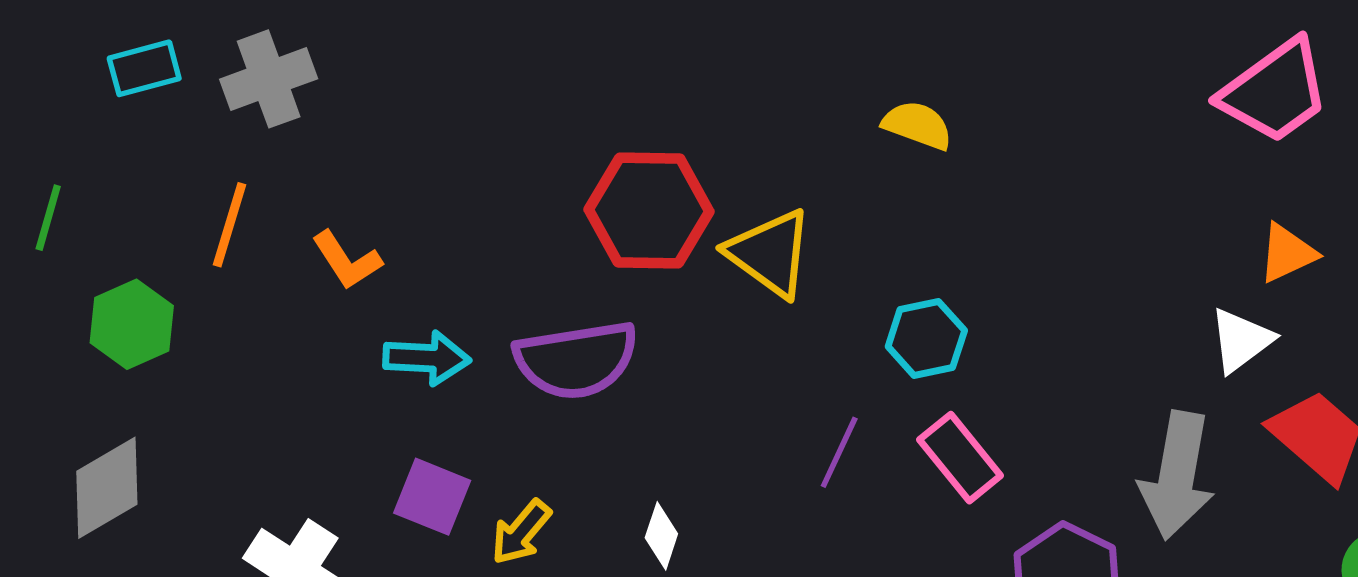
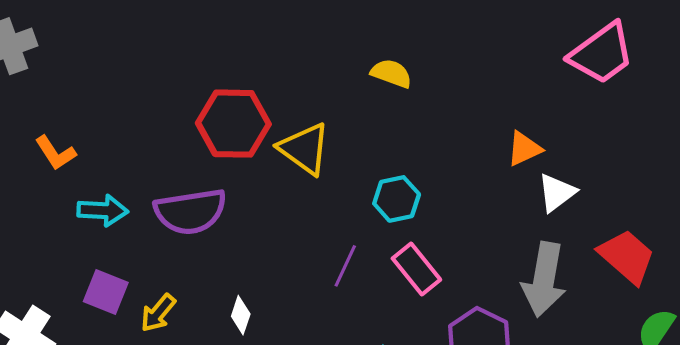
orange triangle: (1287, 253) -> (524, 149), moved
white triangle: (1241, 340) -> (557, 193), moved

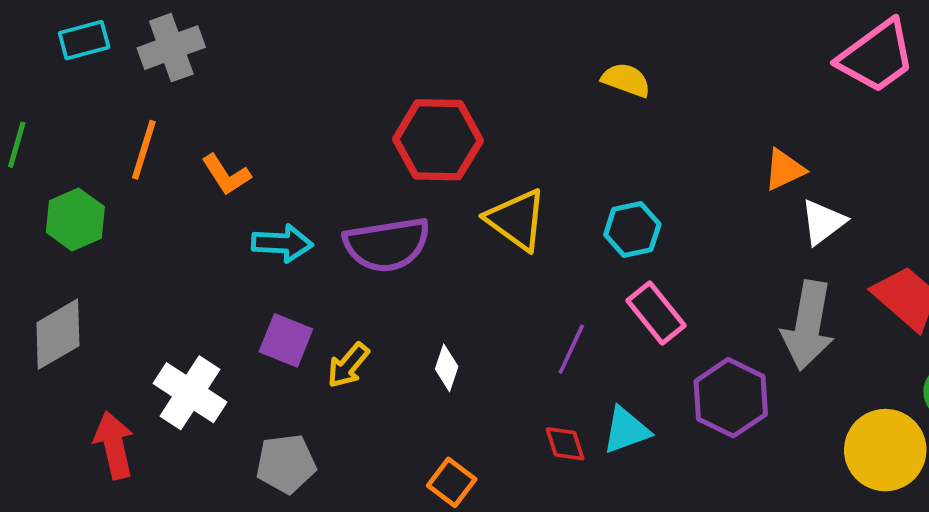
yellow triangle: (304, 149) -> (516, 220), moved
purple line: (345, 266) -> (571, 349), moved

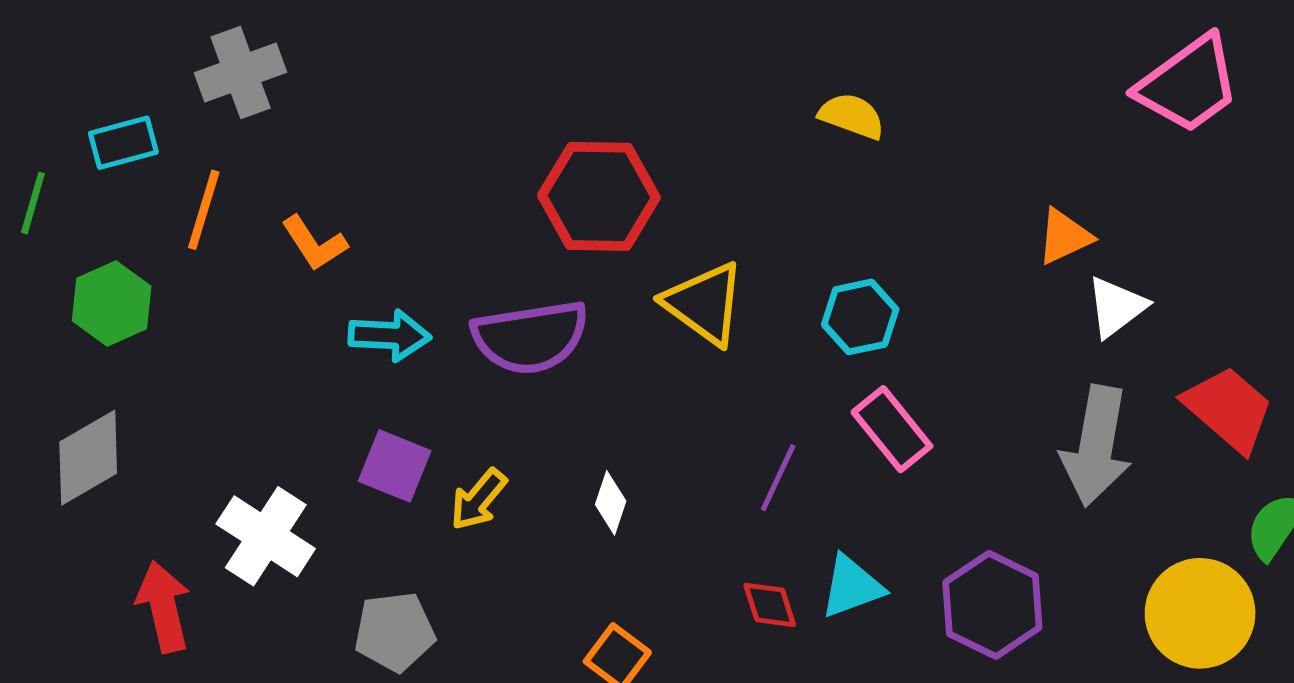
cyan rectangle: (84, 40) -> (123, 143), moved
purple hexagon: (731, 398) -> (992, 605), moved

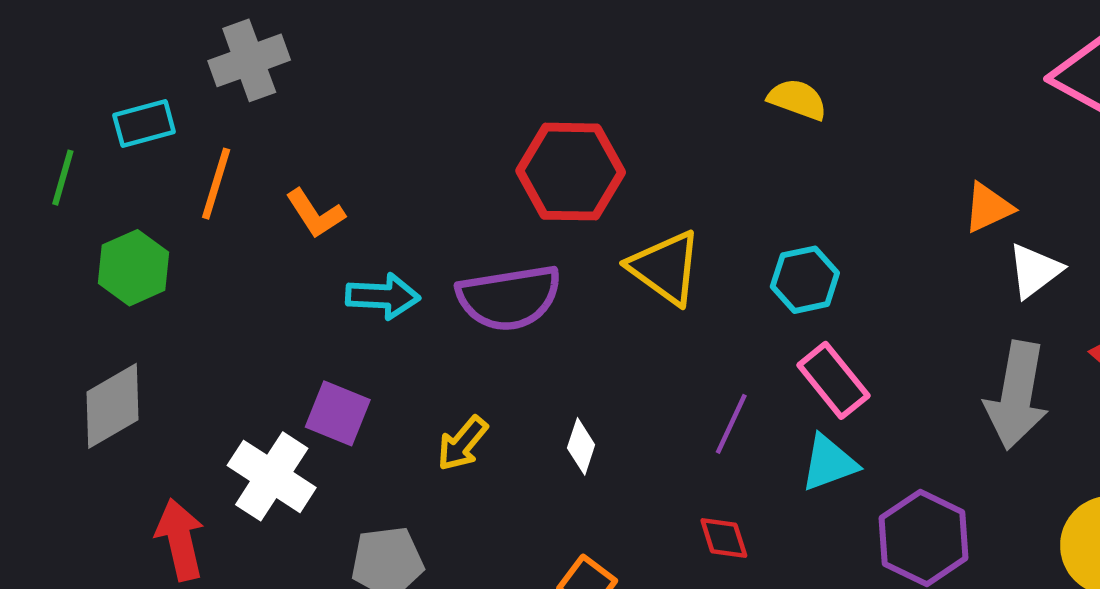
purple square: (395, 466) -> (338, 413), moved
cyan triangle: (852, 587) -> (829, 463), moved

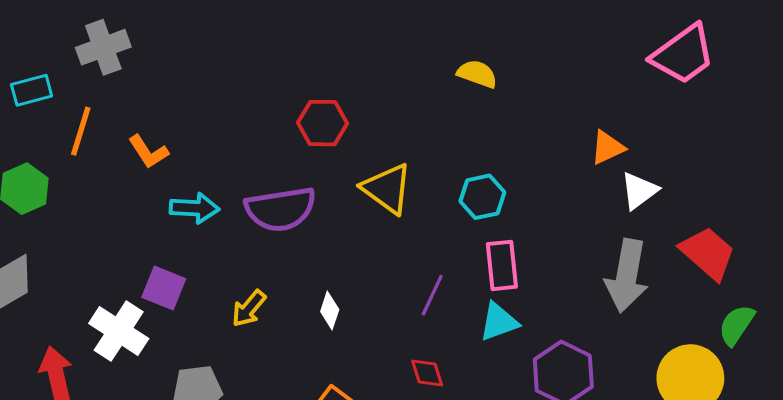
red hexagon: (571, 172) -> (323, 123), size x0.7
pink rectangle: (833, 380) -> (502, 265), turned 33

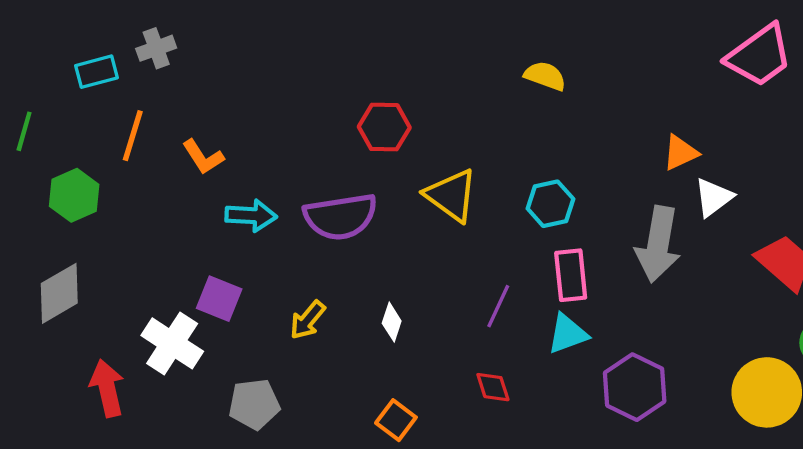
gray cross: (103, 47) -> (156, 48), size x0.7
cyan rectangle: (32, 90) -> (97, 72), moved
gray arrow: (627, 276) -> (658, 244), moved

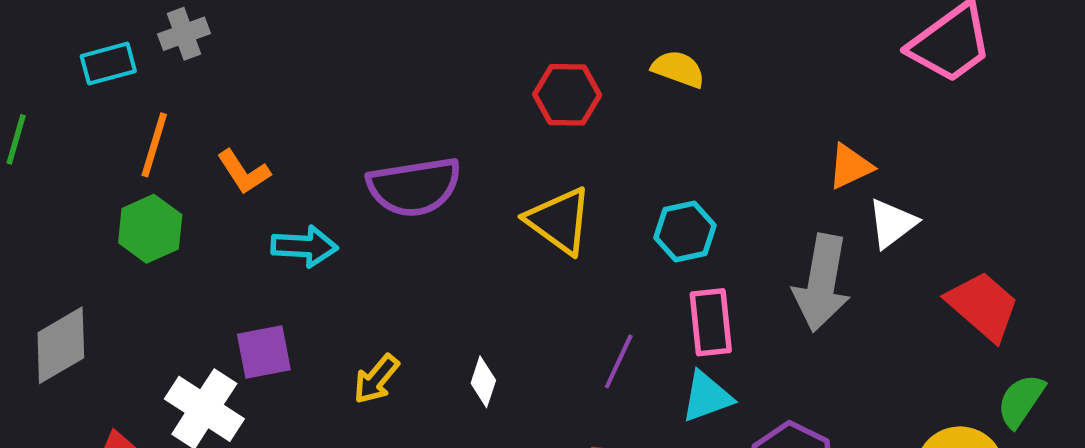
red hexagon: (384, 127) -> (567, 95), moved
green hexagon: (74, 195) -> (150, 229), moved
purple semicircle: (341, 217) -> (414, 187), moved
purple square: (219, 299) -> (264, 352), turned -33

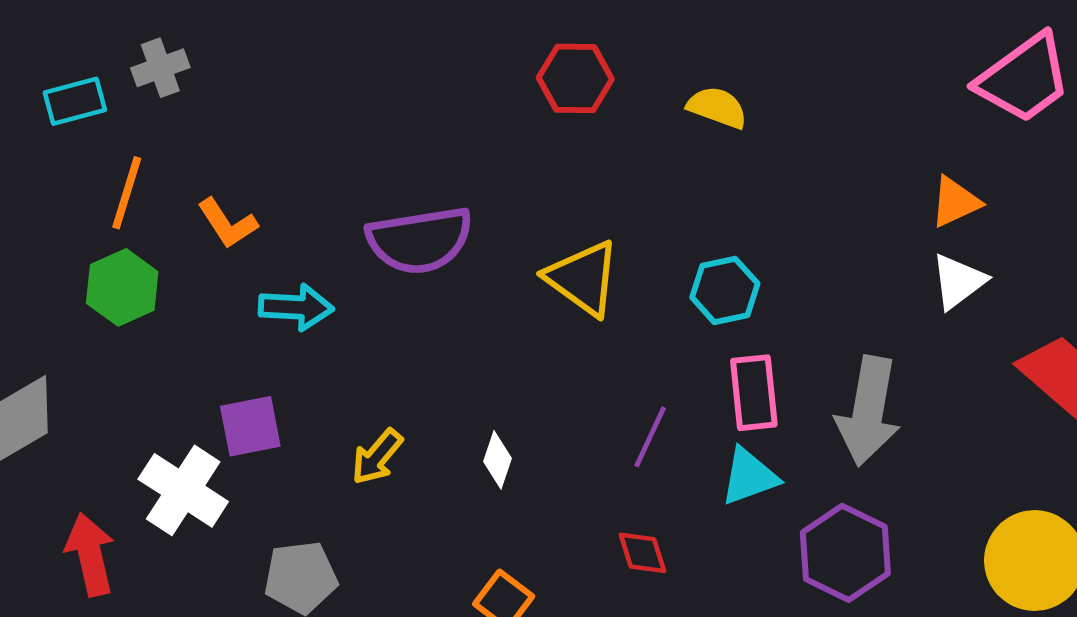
red hexagon: (567, 95) -> (575, 78), moved
orange triangle: (850, 166) -> (955, 202), moved
gray arrow: (822, 283) -> (868, 411), moved

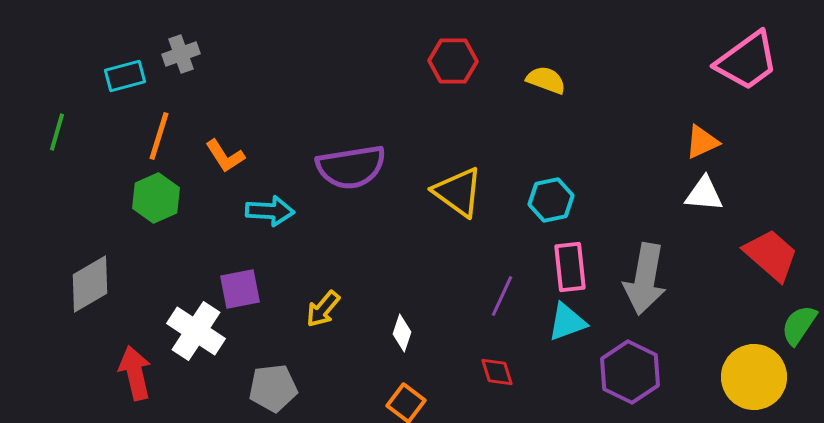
white triangle: (958, 281) -> (704, 194), turned 42
white diamond: (498, 460) -> (402, 333), moved

